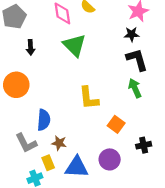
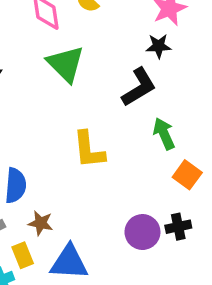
black L-shape: (137, 60) -> (139, 87), moved, turned 75
orange square: (116, 124) -> (187, 175), moved
purple circle: (110, 159) -> (142, 232), moved

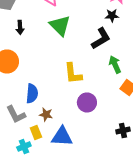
black cross: (178, 227) -> (123, 130), moved
purple circle: (142, 232) -> (87, 102), moved

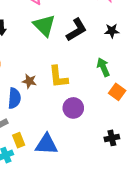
black star: (112, 16) -> (112, 31), moved
black L-shape: (101, 38) -> (76, 30), moved
brown star: (46, 114) -> (29, 81), moved

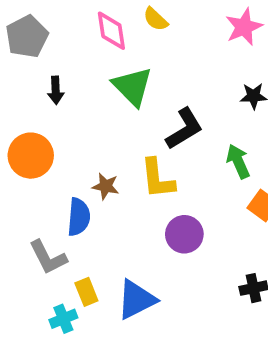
black L-shape: (76, 30) -> (184, 129), moved
blue triangle: (46, 144) -> (136, 300), turned -30

